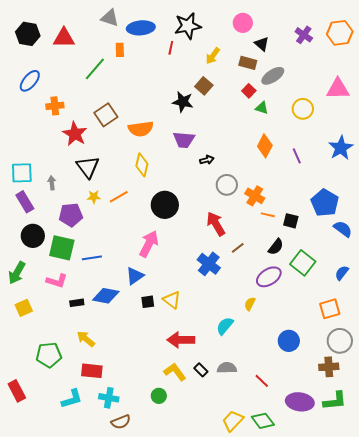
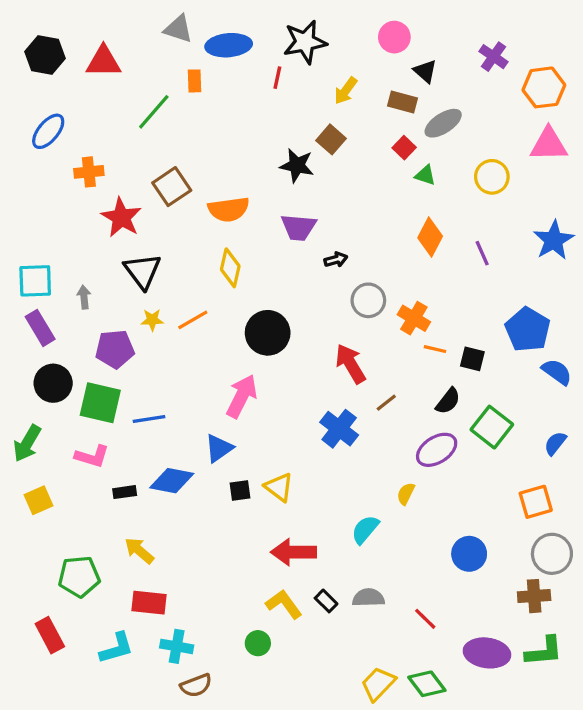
orange hexagon: (340, 33) -> (544, 87), moved
red rectangle: (17, 391) -> (50, 635), moved

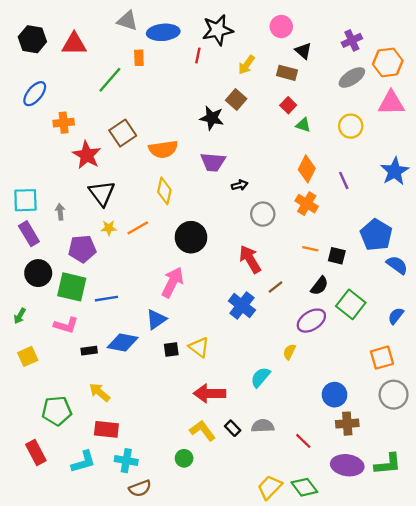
purple cross: (493, 57) -> (352, 40), turned 30
gray ellipse: (443, 123) -> (352, 77), moved
orange cross: (414, 318) -> (307, 204), moved
green arrow: (27, 443) -> (20, 316), size x0.6
brown cross: (534, 596) -> (347, 424), moved

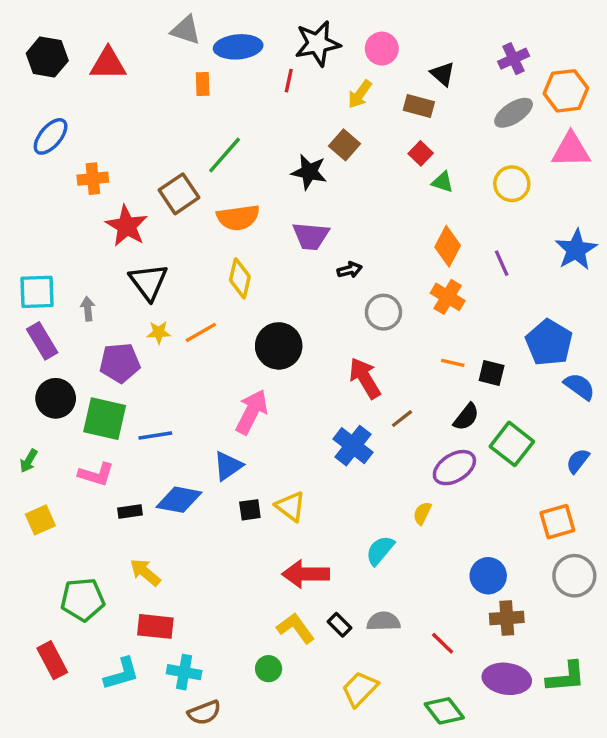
pink circle: (281, 27) -> (382, 49), moved
green line: (110, 80) -> (225, 155), moved
yellow trapezoid: (270, 487) -> (360, 689), moved

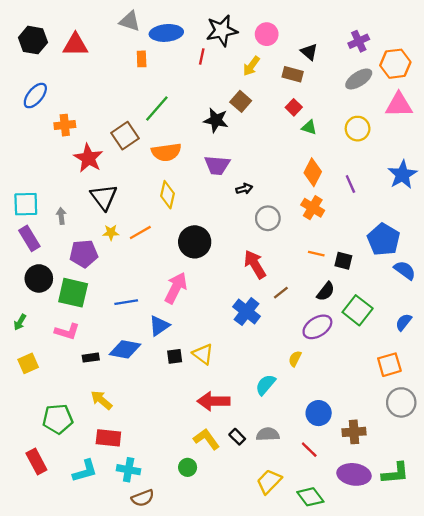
blue line: (155, 435) -> (126, 302), moved
blue circle: (488, 576) -> (319, 413), moved
yellow trapezoid: (360, 689) -> (269, 482), moved

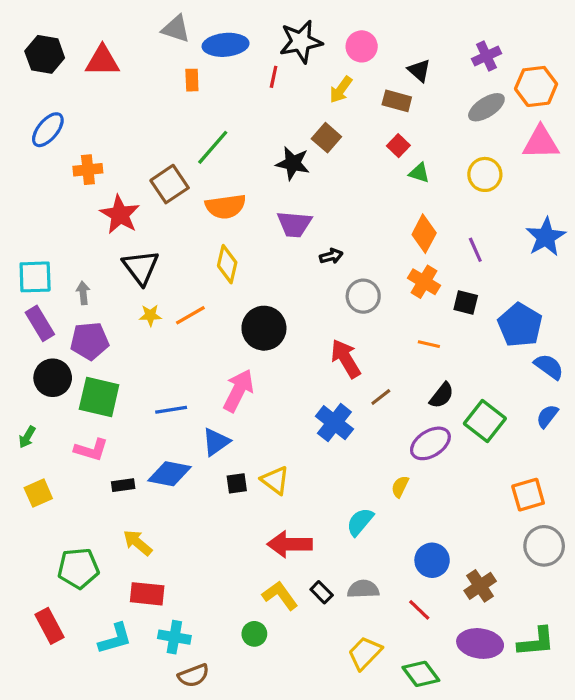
purple pentagon: (84, 254) -> (89, 341), moved
black square: (343, 261) -> (466, 303), moved
blue semicircle: (404, 322) -> (547, 416), moved
brown cross: (354, 432) -> (480, 586), turned -30

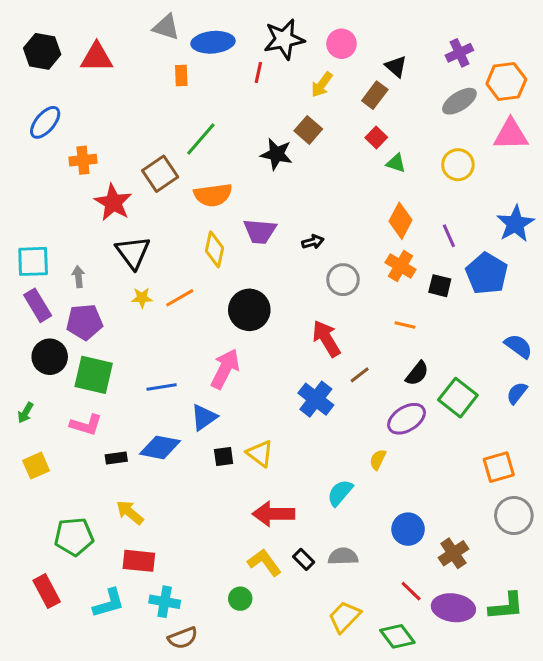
brown rectangle: (397, 101) -> (375, 95), turned -68
purple trapezoid: (294, 224) -> (260, 231), moved
blue pentagon: (520, 325) -> (487, 274), moved
red line: (419, 610) -> (411, 591), moved

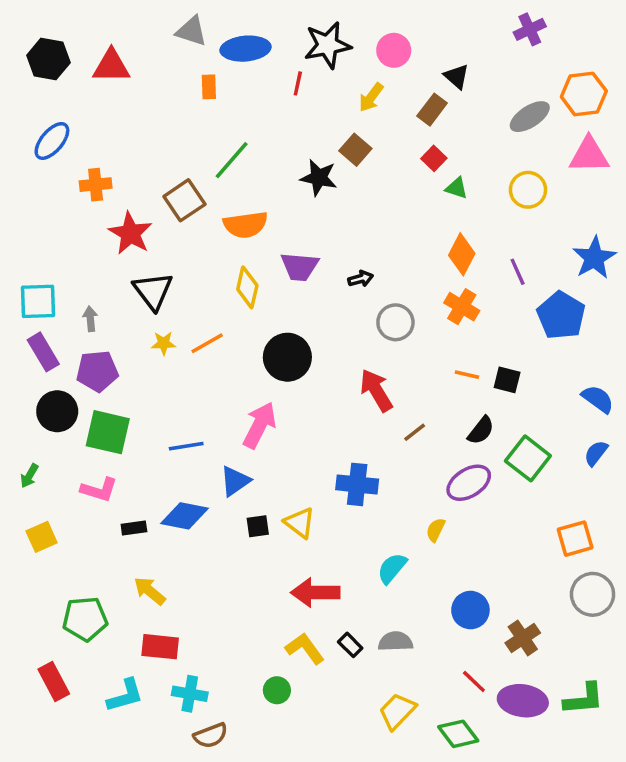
purple cross: (459, 53) -> (530, 29), moved
black square: (440, 286) -> (507, 380), moved
blue cross: (316, 399) -> (357, 484), moved, turned -32

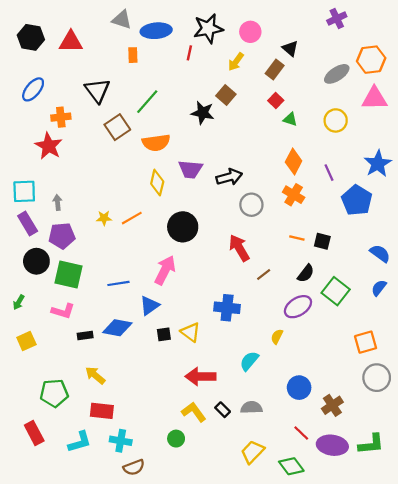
red star: (130, 233) -> (49, 146), moved
black arrow: (361, 279) -> (229, 177), size x1.6
black triangle: (153, 291) -> (97, 91), moved

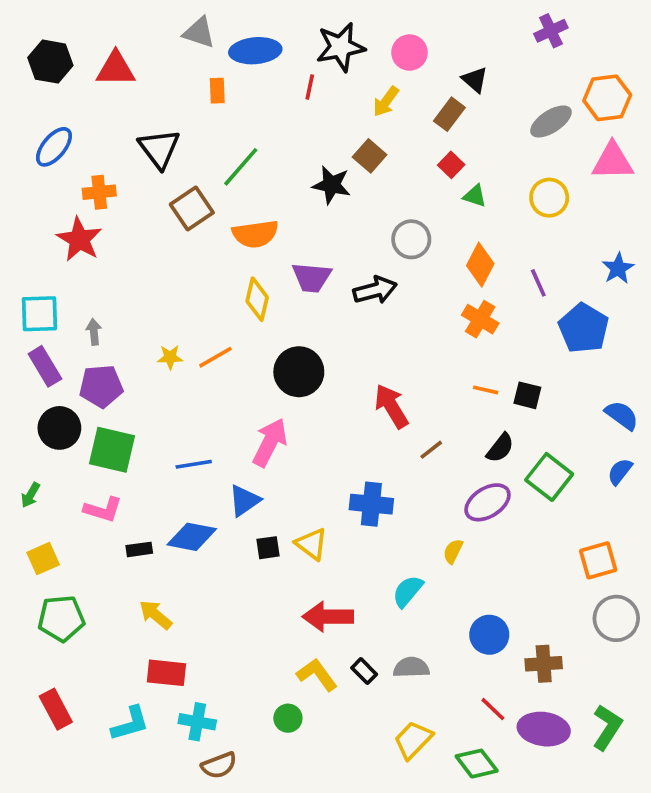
blue star: (378, 164) -> (618, 268), size x0.7
gray circle: (251, 205) -> (411, 239), moved
green pentagon: (54, 393) -> (61, 618), moved
brown cross: (332, 405) -> (544, 664), turned 30
green L-shape: (371, 444) -> (607, 727), turned -52

